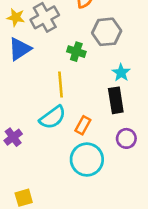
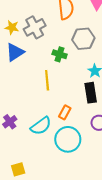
cyan semicircle: (53, 117) -> (41, 126), moved

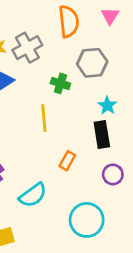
cyan semicircle: (41, 126) -> (33, 195), moved
cyan circle: (68, 139) -> (87, 220), moved

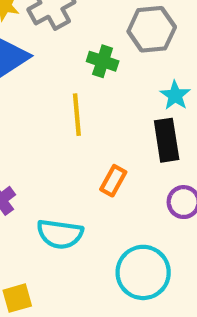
cyan semicircle: (33, 195) -> (60, 234), turned 44

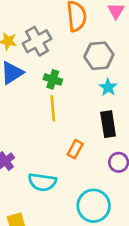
green cross: (103, 61) -> (53, 79), moved
cyan star: (175, 95) -> (108, 87), moved

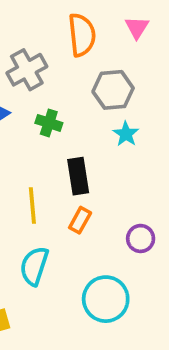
yellow line: (53, 108) -> (32, 205), moved
black rectangle: (108, 124) -> (78, 176), moved
cyan semicircle: (42, 182) -> (34, 266), turned 100

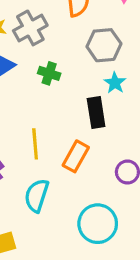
black rectangle: (78, 176) -> (96, 113), moved
orange rectangle: (80, 220) -> (76, 156), size x1.4

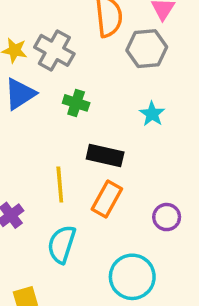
gray cross: (30, 28) -> (54, 50), turned -32
gray hexagon: (104, 45) -> (147, 49), moved
black rectangle: (96, 113) -> (105, 155), moved, turned -68

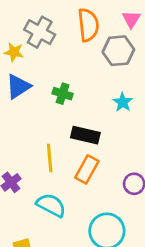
gray cross: (54, 50) -> (40, 32), moved
cyan semicircle: (62, 244) -> (51, 205), turned 100

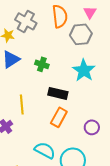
cyan star: (123, 102) -> (84, 70), size x1.6
yellow line: (50, 158) -> (22, 104), moved
cyan semicircle: (51, 205) -> (45, 150), moved

